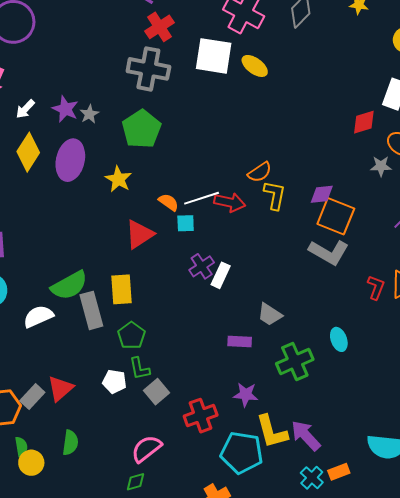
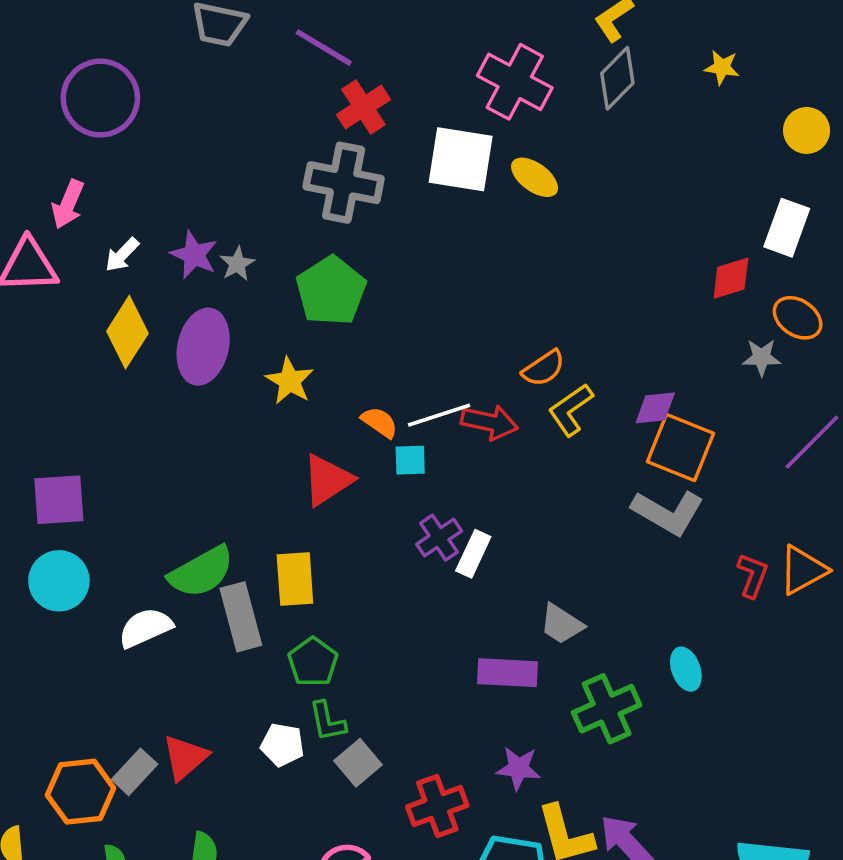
yellow L-shape: (275, 195) -> (571, 410), turned -136
purple rectangle: (240, 341) -> (508, 673), size x1.4

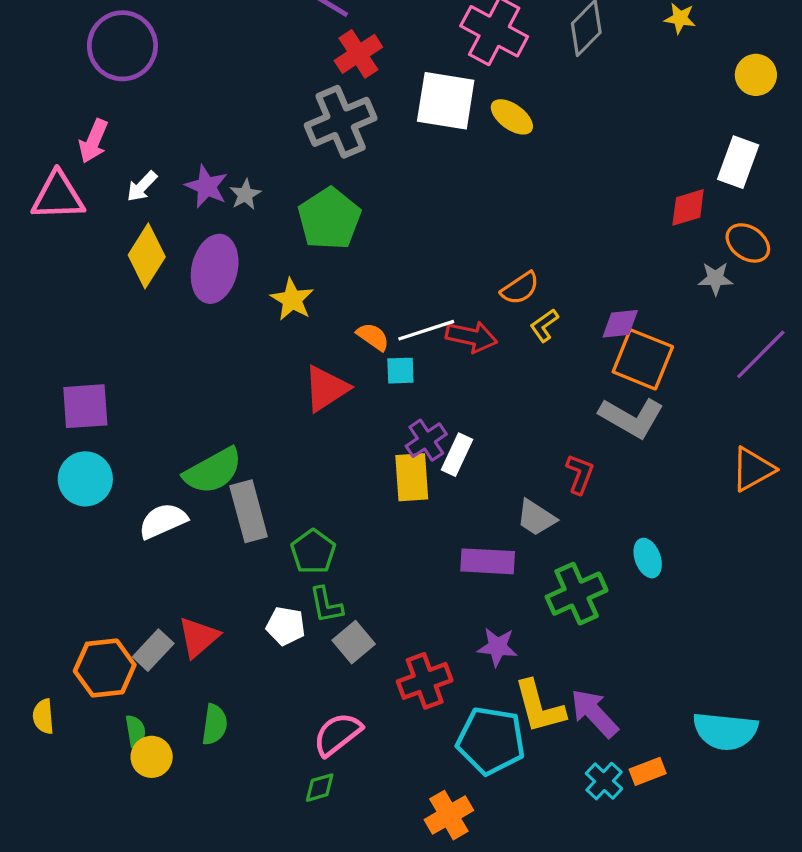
gray cross: (344, 183) -> (341, 122), turned -34
yellow L-shape: (571, 410) -> (544, 325), size x0.7
red L-shape: (753, 575) -> (580, 474), moved
yellow rectangle: (295, 579) -> (412, 477), moved

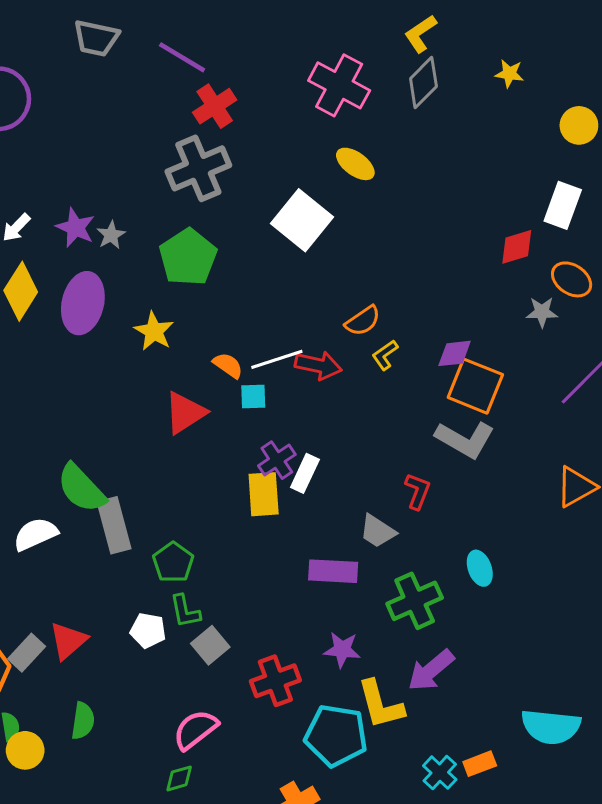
white square: (446, 101) -> (302, 220), moved, turned 30
green semicircle: (213, 471) -> (81, 488), turned 76
purple arrow: (594, 713) -> (431, 670), moved, turned -87

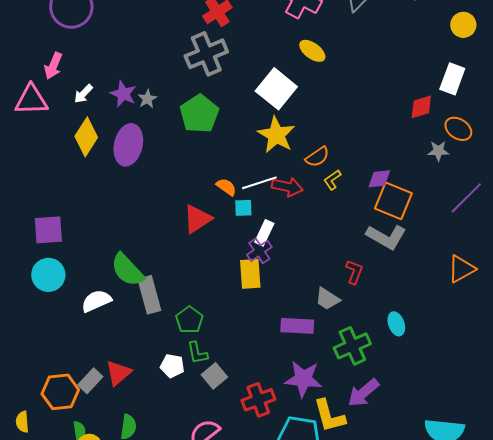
yellow star: (154, 331) -> (276, 135), moved, size x1.4
white rectangle: (305, 473) -> (264, 233), moved
purple star: (342, 650) -> (303, 379), size x1.5

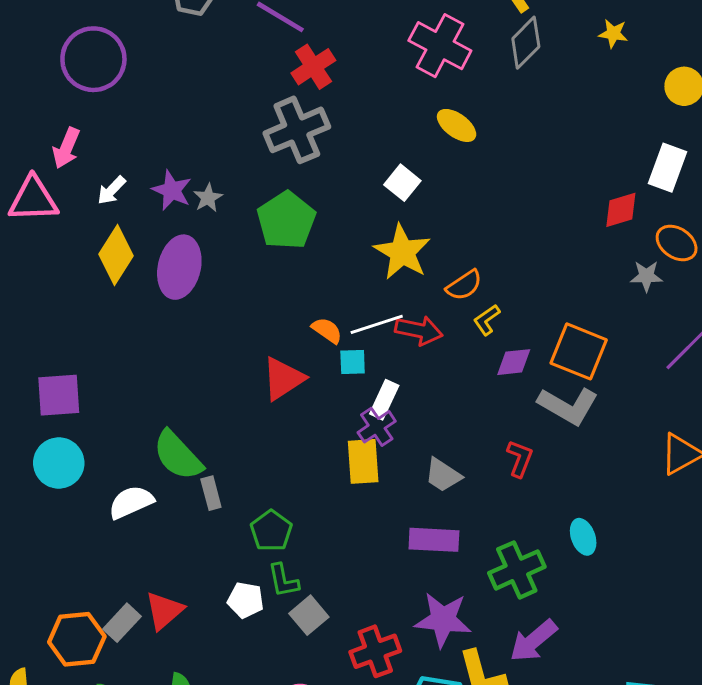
white square: (276, 89) -> (402, 183), size x0.6
purple diamond: (379, 179) -> (514, 362), moved
gray rectangle: (149, 295) -> (211, 493), size x0.6
gray trapezoid: (327, 299) -> (443, 475), moved

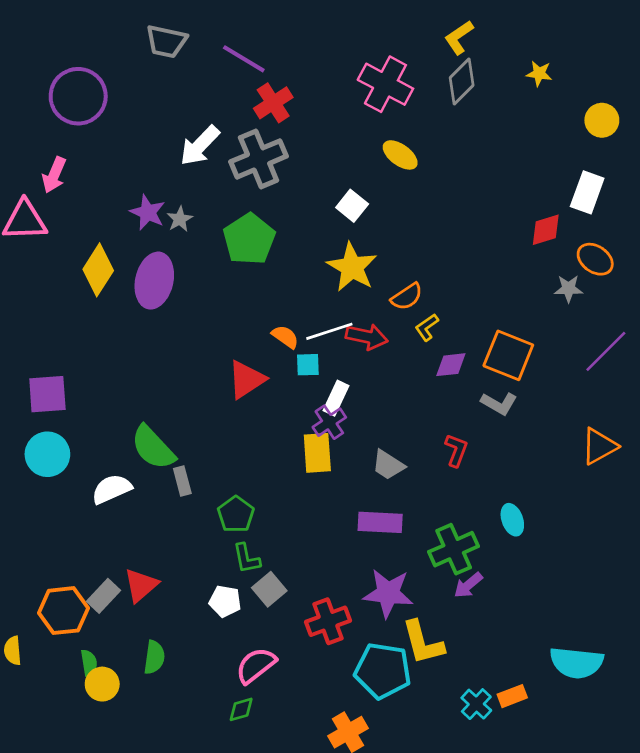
white arrow: (111, 190) -> (200, 146), moved, size x1.6
gray L-shape: (568, 406) -> (499, 403), size x0.7
white pentagon: (246, 600) -> (225, 601), moved
purple arrow: (533, 641) -> (468, 585), moved, size x0.7

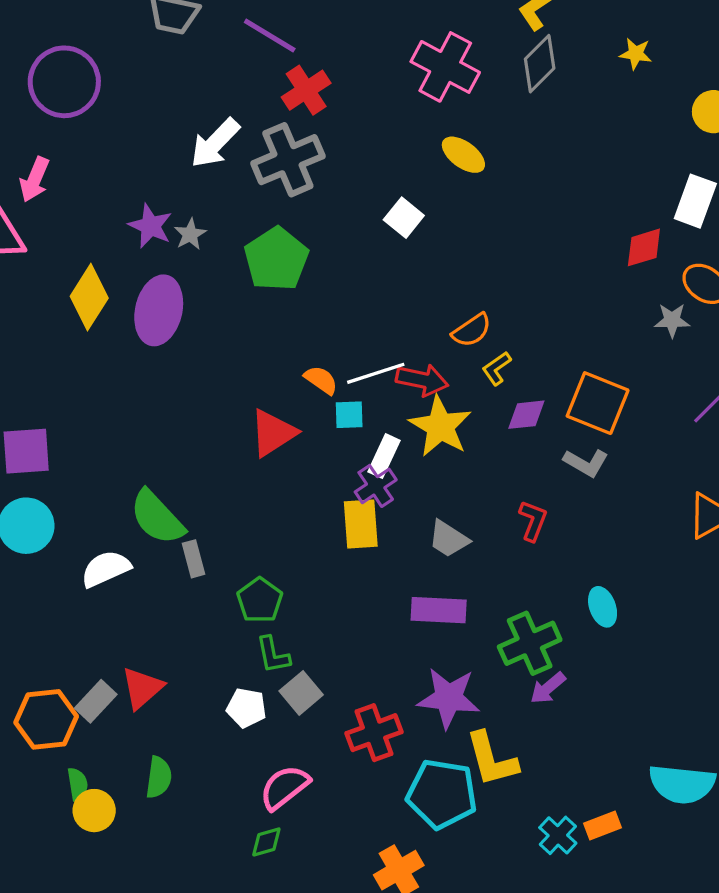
yellow star: (352, 267) -> (440, 426), moved

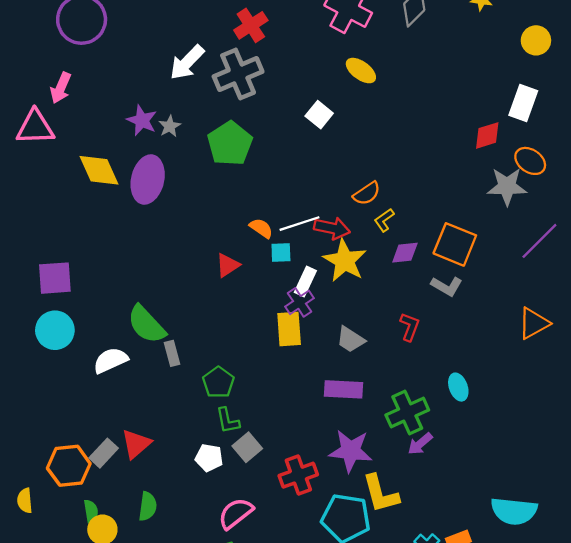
yellow diamond: (89, 297) -> (99, 170), turned -57
gray star: (672, 320) -> (507, 186), size x1.6
red triangle: (273, 433) -> (228, 265), size x0.7

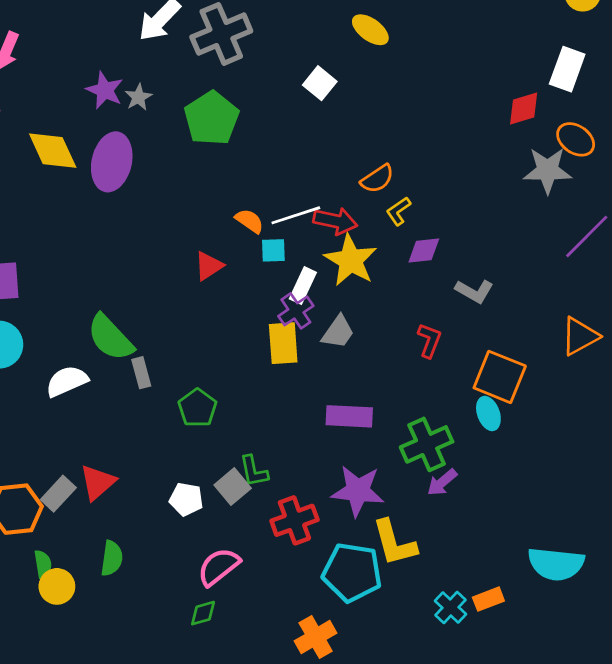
orange square: (455, 244) -> (500, 377), moved
gray trapezoid: (350, 339) -> (338, 332), moved, turned -88
green L-shape: (228, 421) -> (254, 471), moved

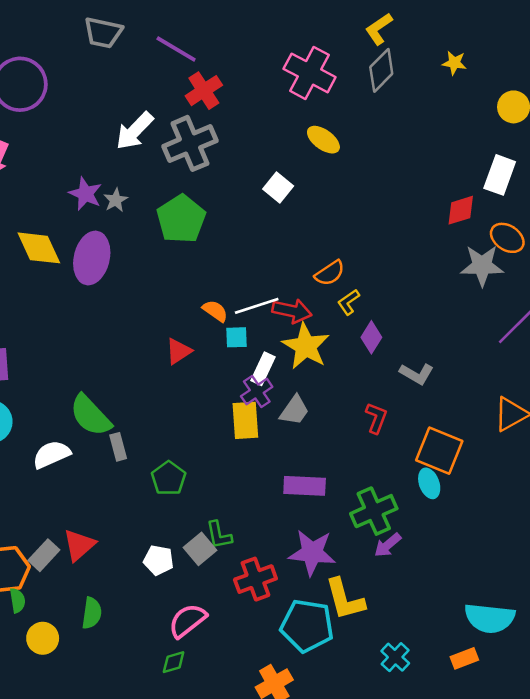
purple diamond: (424, 250) -> (371, 337), turned -52
green semicircle: (43, 564) -> (17, 600), moved
orange rectangle: (488, 599) -> (464, 658), moved

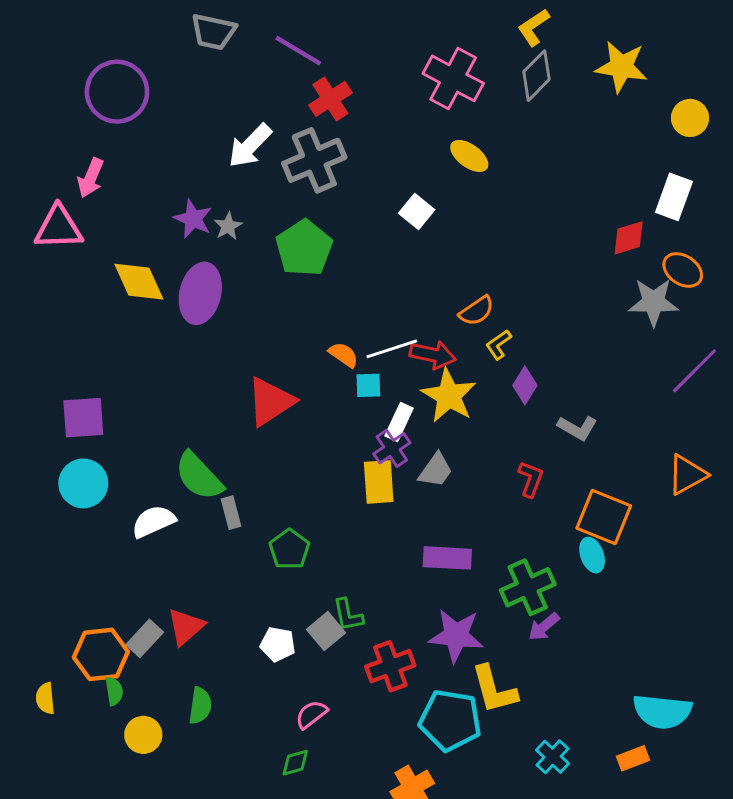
yellow star: (454, 63) -> (621, 67), size x1.8
red triangle: (179, 351) -> (270, 402), moved, size x1.6
pink semicircle: (187, 621) -> (311, 714), size x0.7

